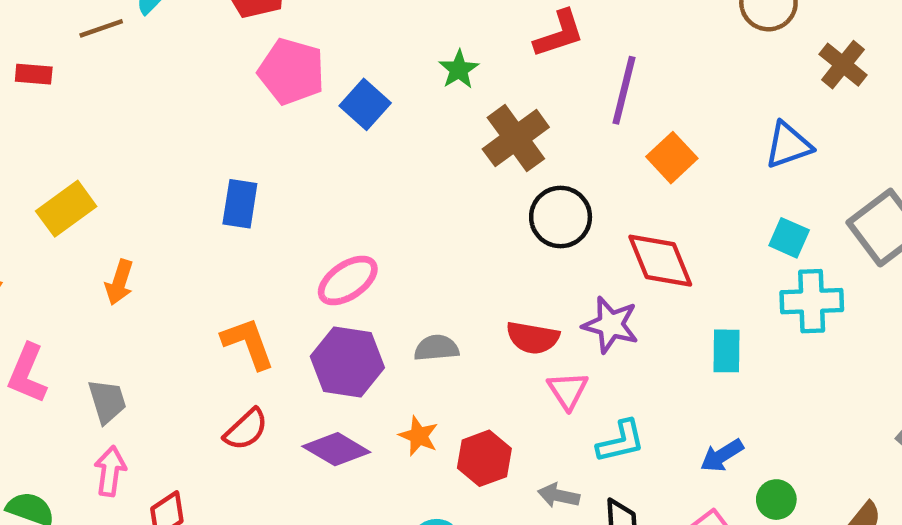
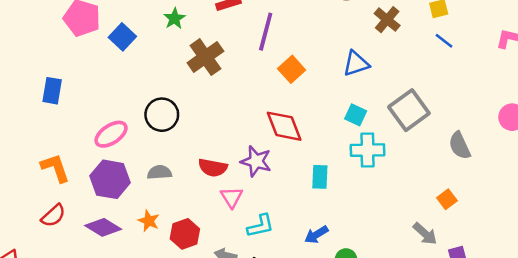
black circle: (561, 217) -> (162, 115), moved

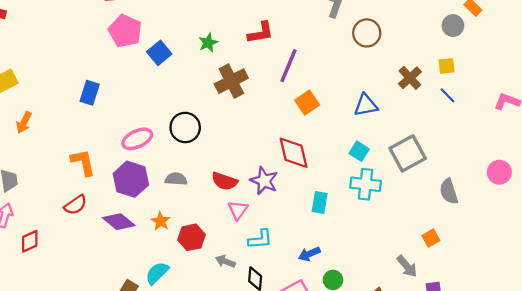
brown cross: (387, 20) -> (410, 78), moved

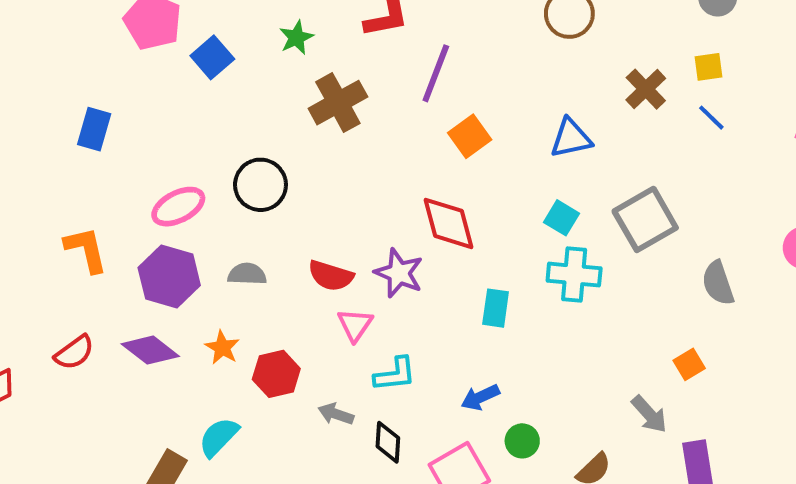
red semicircle: (75, 205) -> (74, 353), moved

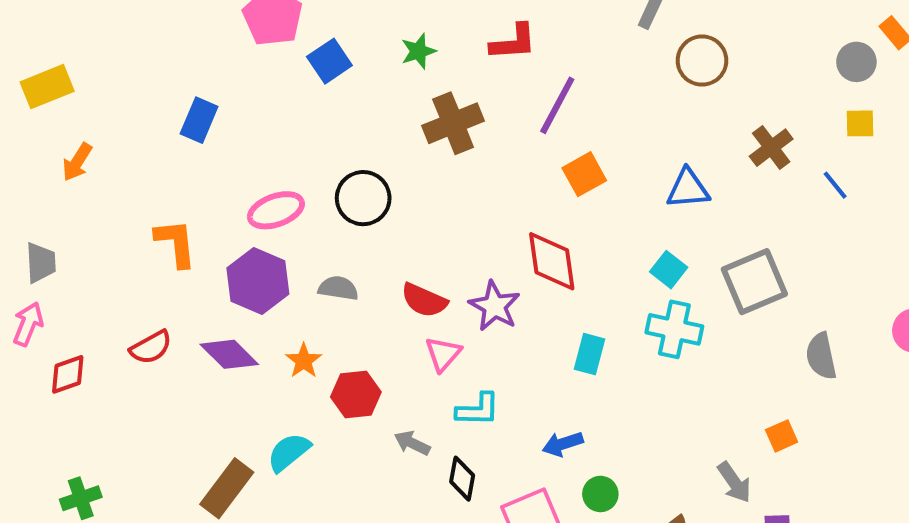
yellow square: (708, 67) -> (860, 123), moved

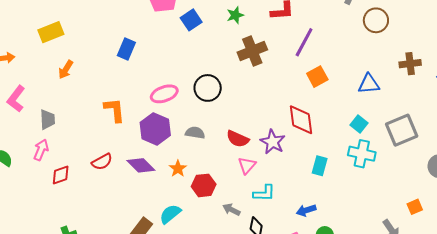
brown cross: (771, 148) -> (410, 64), turned 30

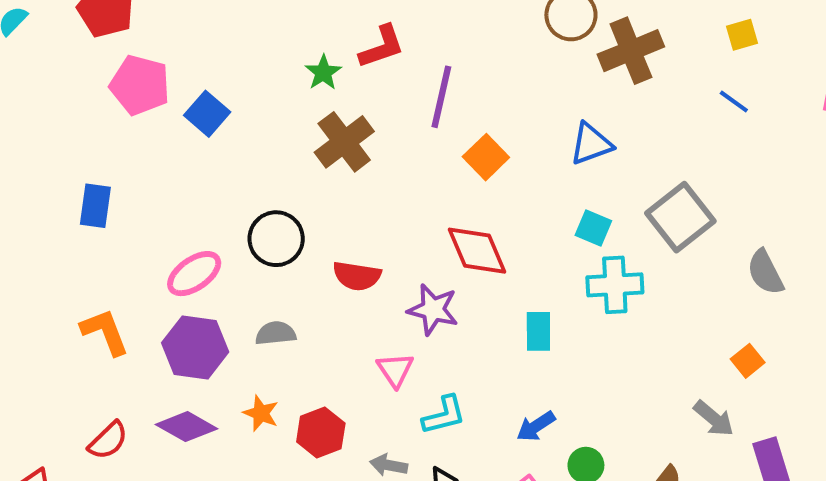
green star: (235, 15) -> (323, 72), moved
brown cross: (410, 64) -> (631, 51), moved, size x1.4
red semicircle: (238, 139) -> (357, 276), moved

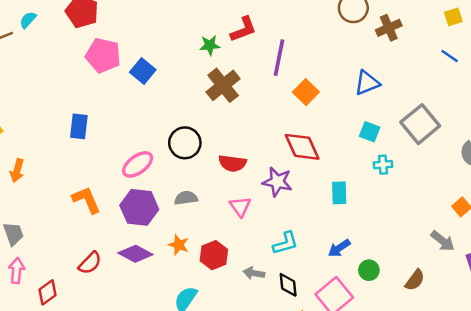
brown cross: (631, 51) -> (389, 28), size x0.7
green star: (323, 72) -> (210, 45), turned 30
cyan cross: (615, 285) -> (383, 165), size x0.6
pink triangle: (395, 370) -> (240, 207), moved

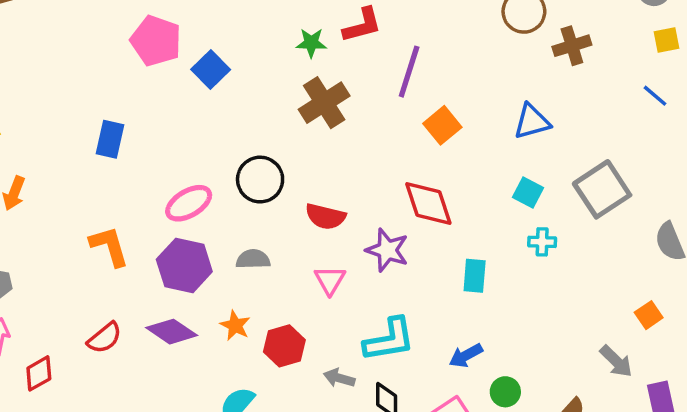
cyan L-shape: (285, 243) -> (389, 340), size x1.4

